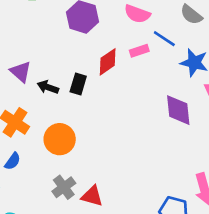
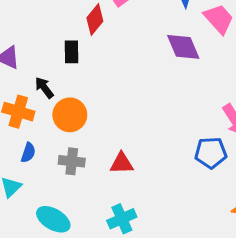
black arrow: (48, 87) -> (44, 88), moved, turned 50
gray cross: (64, 187) -> (72, 161), moved, turned -30

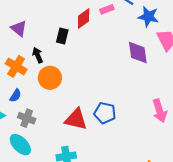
blue pentagon: (211, 153) -> (105, 113), moved
gray cross: (72, 161) -> (27, 118), moved
red triangle: (122, 163) -> (76, 119), size x1.4

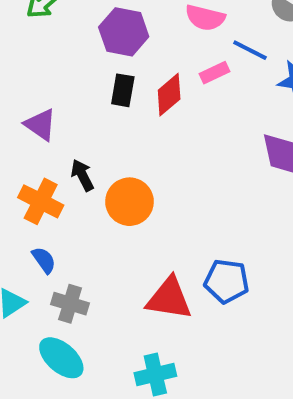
black rectangle: (62, 36) -> (123, 90), moved
orange circle: (50, 78) -> (129, 202), moved
blue semicircle: (15, 96) -> (44, 260), turned -64

